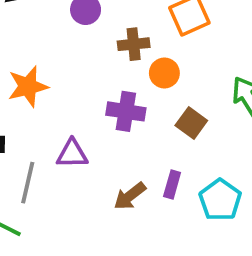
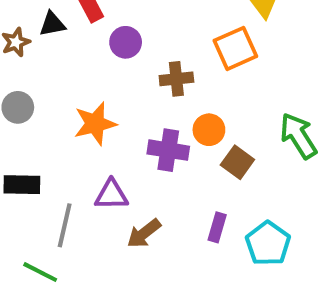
orange circle: (164, 73) -> (209, 130), moved
orange star: (28, 86) -> (95, 124), moved
brown arrow: (130, 196) -> (144, 233), moved

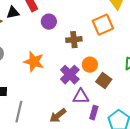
orange star: (95, 124) -> (34, 62), turned 30
purple cross: (168, 150) -> (70, 75), turned 36
purple triangle: (111, 195) -> (81, 97), moved

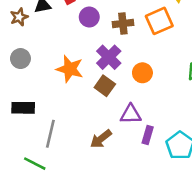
brown cross: (74, 40) -> (123, 23), moved
purple cross: (70, 75) -> (109, 57), moved
brown square: (104, 81) -> (105, 86), moved

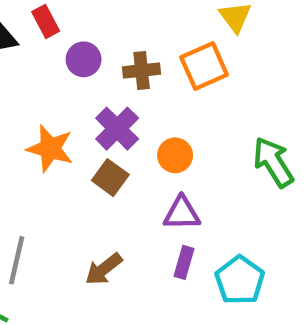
purple triangle: (131, 114) -> (182, 213), moved

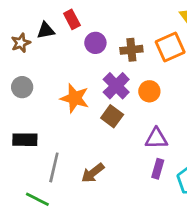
orange circle: (175, 155) -> (149, 91), moved
brown arrow: (104, 269) -> (93, 173), moved

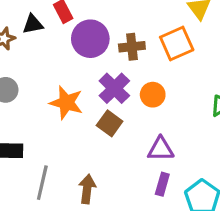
purple circle: (95, 43) -> (90, 39), size x1.5
brown arrow: (93, 173) -> (87, 189), turned 135

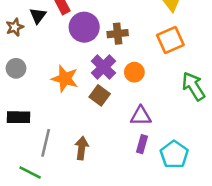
black triangle: (33, 24) -> (38, 16), turned -42
orange square: (177, 43) -> (170, 40), moved

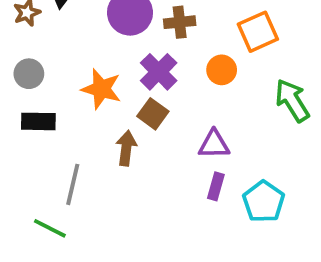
orange circle: (134, 72) -> (222, 70), moved
black rectangle: (19, 117) -> (38, 121), moved
brown arrow: (82, 148) -> (126, 148), moved

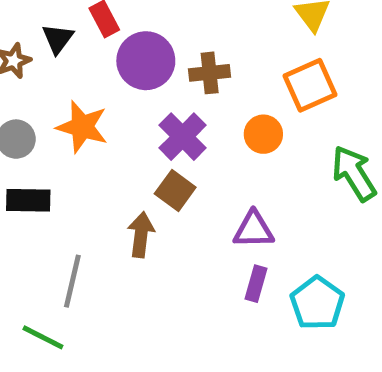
orange star: (101, 89) -> (82, 127), moved

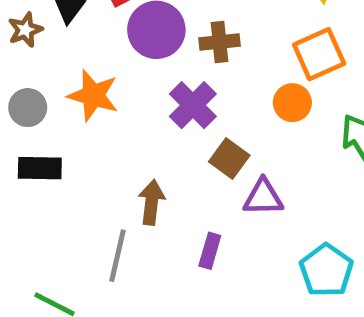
orange circle: (263, 134) -> (292, 103), moved
brown square: (175, 190) -> (229, 159), moved
gray line: (72, 281) -> (118, 256), moved
purple rectangle: (256, 284) -> (210, 251), moved

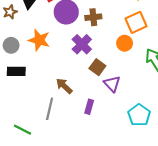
purple triangle: (263, 197) -> (112, 84), turned 48
brown arrow: (152, 202) -> (64, 86), turned -54

